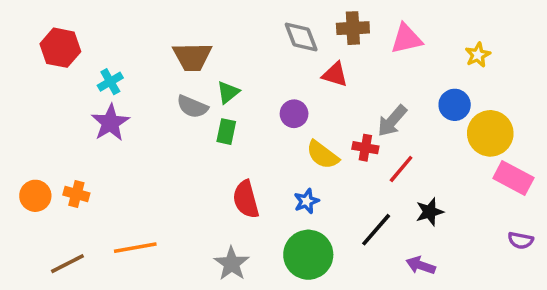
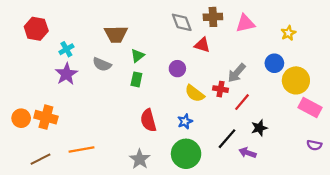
gray semicircle: (192, 107) -> (102, 64), moved
orange cross: (76, 194) -> (46, 117), size x1.5
purple arrow: (421, 265) -> (247, 153), moved

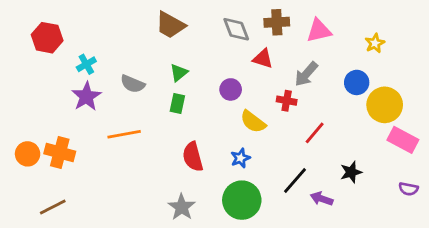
brown trapezoid: (116, 34) -> (170, 25), moved, turned 30
gray arrow: (237, 73) -> (306, 74), moved
red cross: (221, 89) -> (287, 101), moved
black star: (259, 128) -> (351, 172), moved
orange line: (81, 149) -> (124, 134), moved

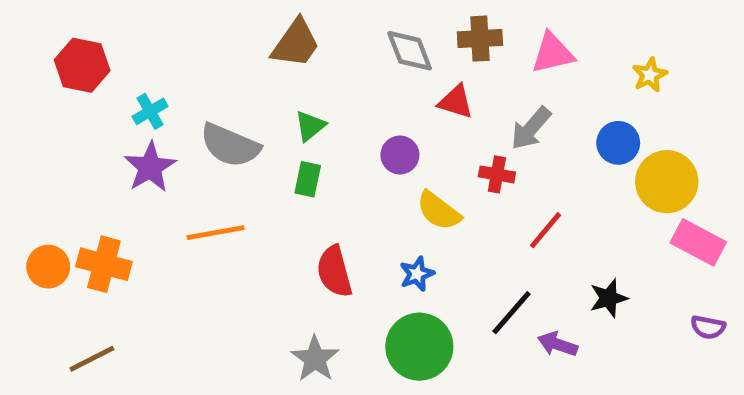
brown trapezoid: (170, 25) -> (296, 43), turned -84
gray semicircle: (133, 84) -> (230, 145), size x1.4

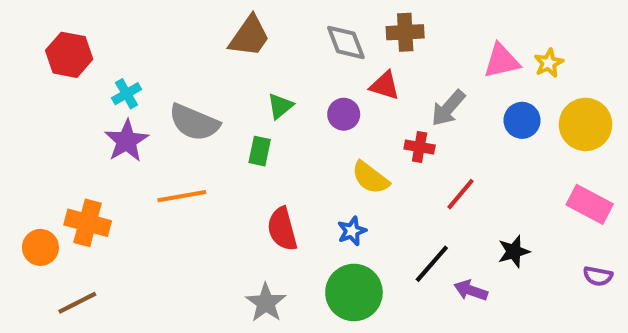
pink triangle: (553, 53) -> (502, 61), moved
green triangle: (310, 126) -> (280, 106), moved
purple circle: (400, 155) -> (344, 114), moved
yellow circle: (667, 182) -> (586, 124), moved
orange circle: (48, 267) -> (40, 247), moved

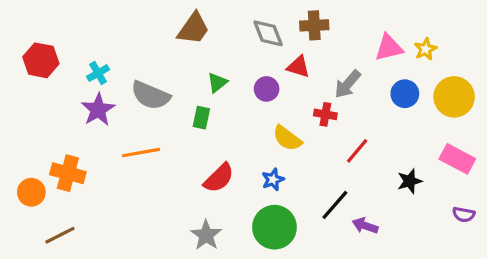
red hexagon: (69, 55) -> (41, 60), moved
red semicircle: (282, 229) -> (219, 178), turned -120
black star: (514, 252) -> (410, 181), moved

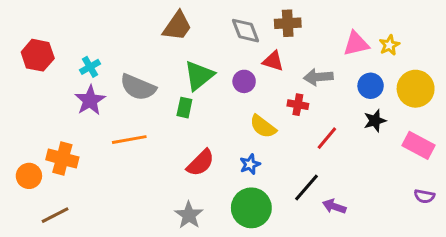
green triangle: (217, 83) -> (199, 76), size x1.6
gray arrow: (348, 84) -> (318, 77), turned 44
black star: (410, 181) -> (375, 121), moved

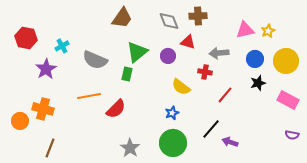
purple star: (90, 100) -> (46, 69), moved
red semicircle: (200, 163) -> (116, 109), moved
brown line: (55, 215) -> (50, 148), moved, turned -42

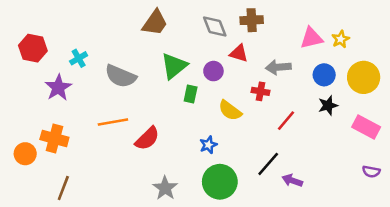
green rectangle: (127, 74) -> (191, 94), moved
blue star: (172, 113) -> (208, 145), moved

